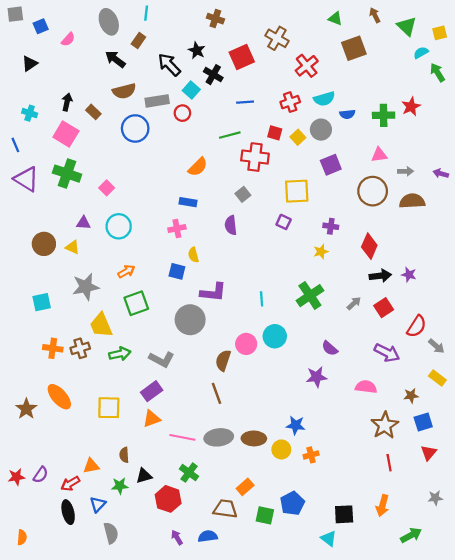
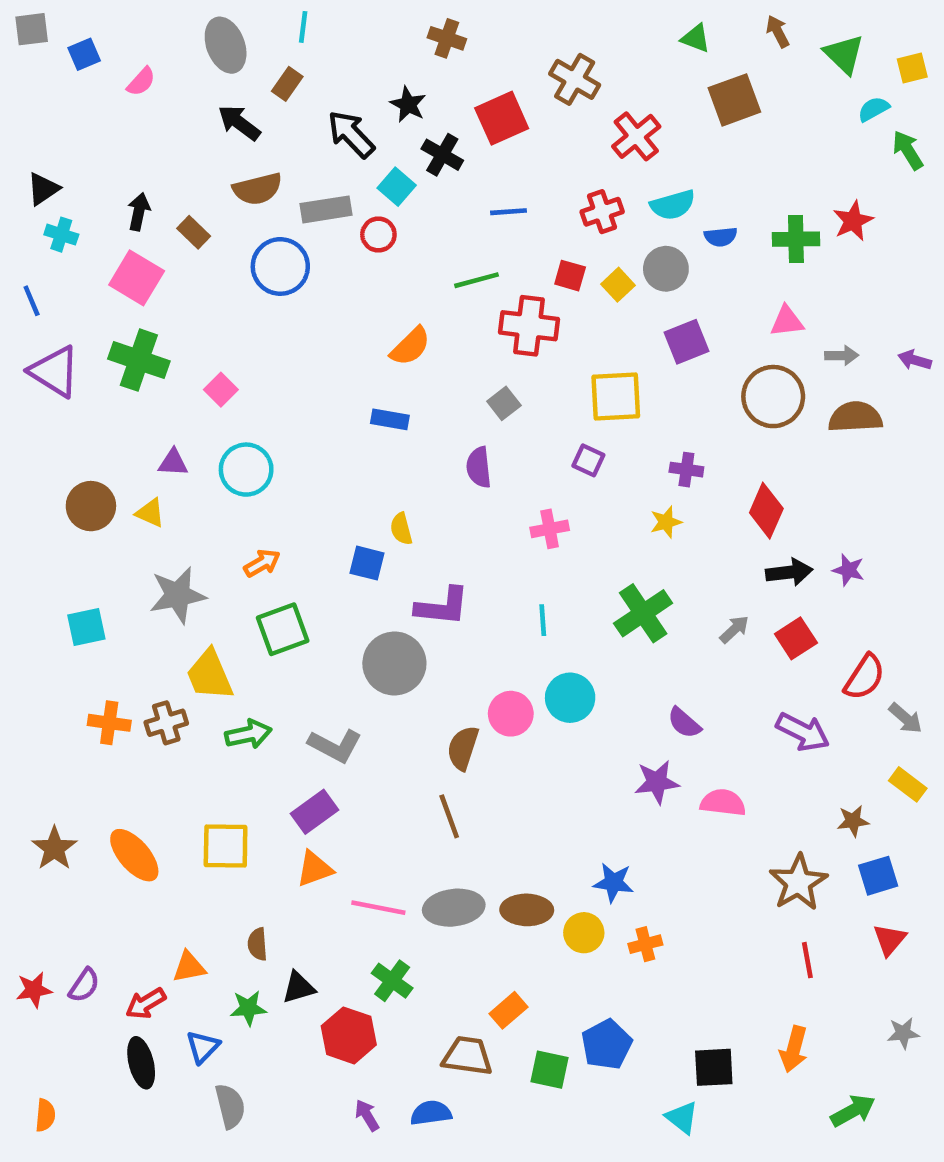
black triangle: (30, 64) -> (43, 189), moved
pink cross: (177, 228) -> (550, 529), moved
pink semicircle: (366, 387) -> (723, 803), moved
orange ellipse: (59, 397) -> (134, 855), moved

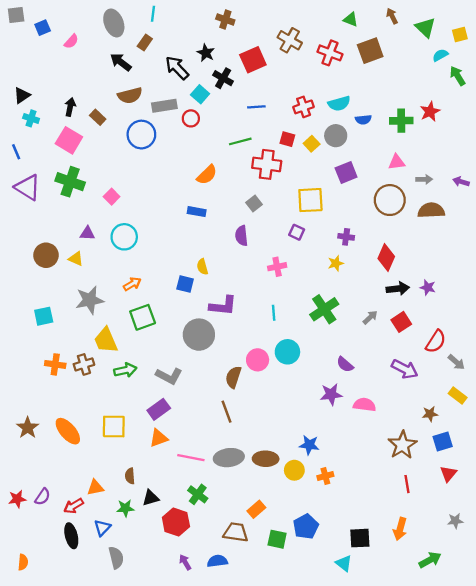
red cross: (636, 136) -> (330, 53), moved, turned -30

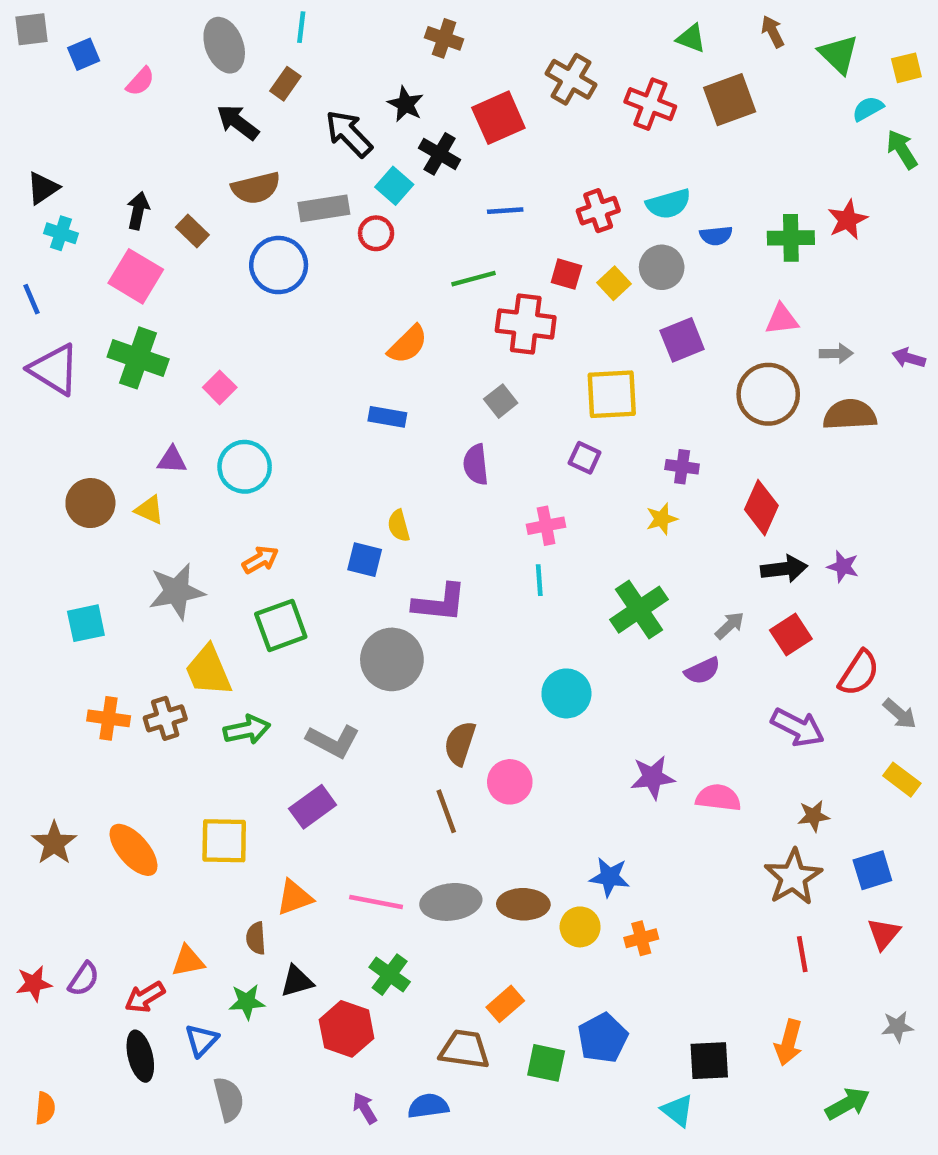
cyan line: (274, 313) -> (539, 580), moved
pink circle: (258, 360) -> (510, 782), moved
purple semicircle: (345, 364) -> (702, 671), moved, turned -66
brown star: (430, 414) -> (814, 816), moved
orange triangle: (159, 438) -> (294, 897), moved

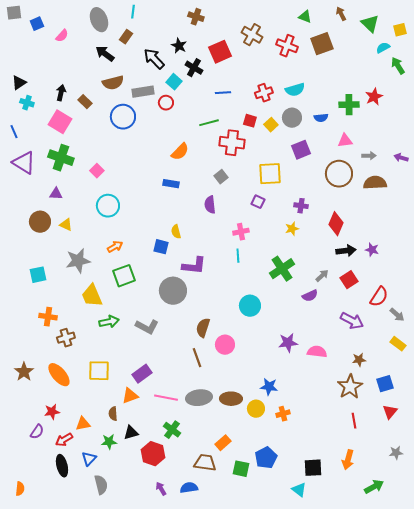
blue semicircle: (716, 236) -> (321, 118), moved
purple triangle: (172, 460) -> (56, 194), moved
brown cross: (165, 718) -> (66, 338), moved
purple rectangle: (313, 807) -> (142, 374), moved
red star: (34, 984) -> (52, 412), moved

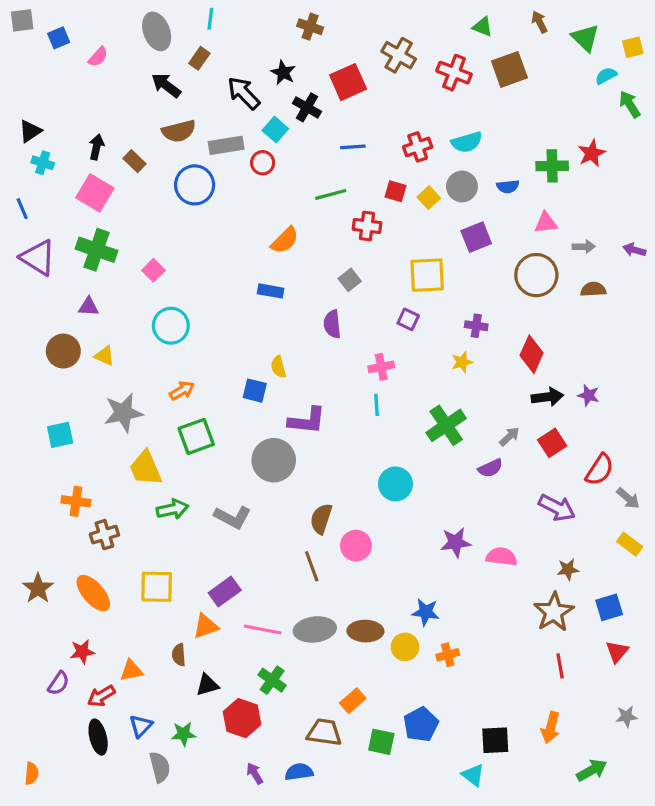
red cross: (232, 143) -> (367, 226), size x0.7
brown semicircle: (375, 183) -> (593, 289), size x0.7
green star: (109, 442) -> (184, 734), moved

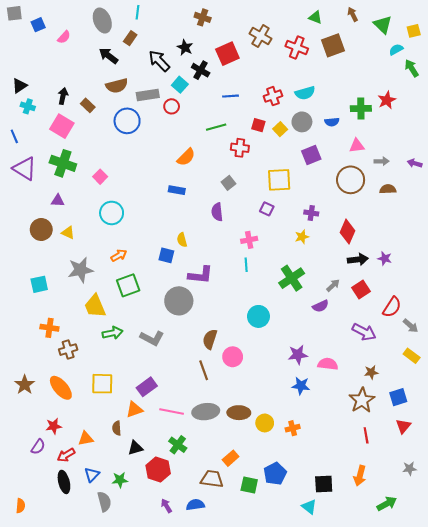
blue star: (426, 612) -> (301, 386), moved

